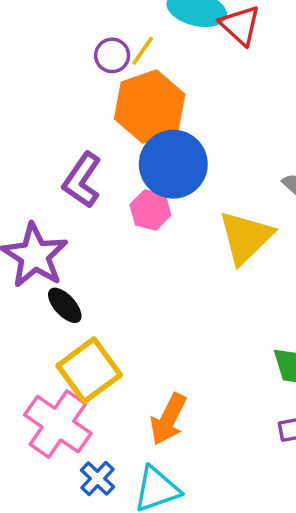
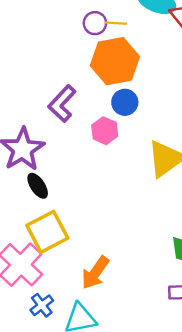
yellow line: (143, 51) -> (116, 23), turned 50
blue circle: (173, 164) -> (125, 102), size x0.6

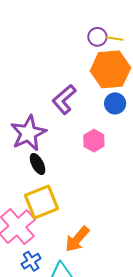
pink hexagon: (105, 131) -> (94, 141), moved

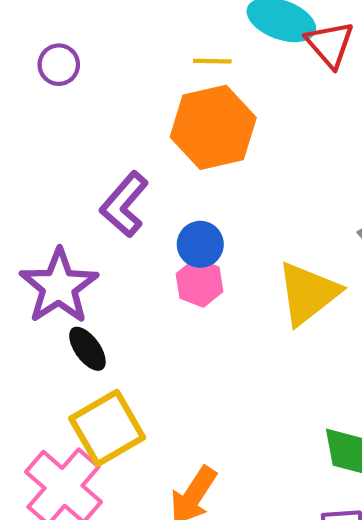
purple circle: (97, 37) -> (59, 65), moved
blue circle: (115, 103) -> (200, 244), moved

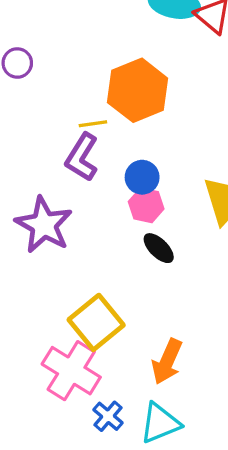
yellow line: (212, 61) -> (93, 124), moved
black ellipse: (87, 349) -> (159, 248), moved

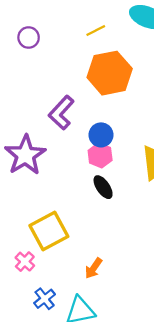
yellow line: (93, 124) -> (96, 30), moved, turned -30
orange arrow: (167, 362) -> (94, 268), size x0.7
pink cross: (71, 371) -> (25, 262), size x0.5

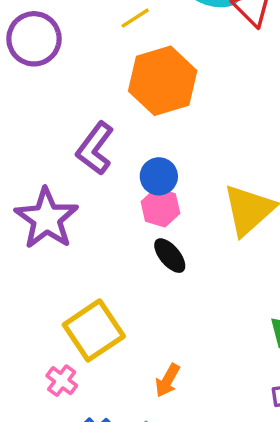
purple circle: (29, 37) -> (34, 39), size x1.6

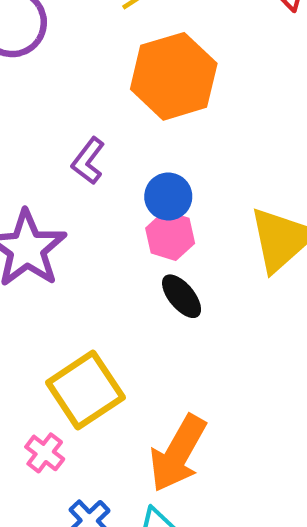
purple L-shape: (95, 148) -> (88, 161), size x0.7
orange arrow: (167, 380) -> (178, 453), size x1.8

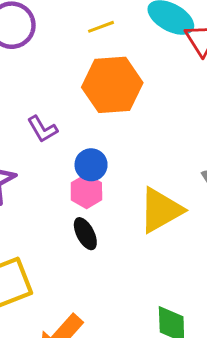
purple L-shape: (88, 161) -> (42, 129), turned -80

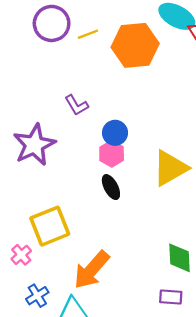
yellow line: (101, 27) -> (88, 34), moved
orange hexagon: (112, 85) -> (135, 45), moved

